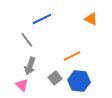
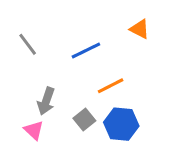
blue line: (42, 19) -> (86, 50), moved
gray line: (27, 40) -> (28, 44), moved

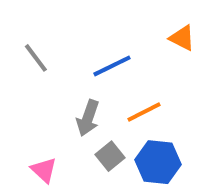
gray arrow: (46, 101) -> (88, 118), moved

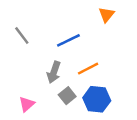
orange triangle: (182, 38) -> (106, 15), moved, turned 42
pink triangle: (44, 170) -> (27, 104), turned 35

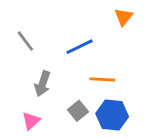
orange line: (88, 69) -> (102, 79), turned 30
gray arrow: (54, 72) -> (42, 84), moved

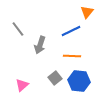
blue line: (79, 47) -> (71, 31), moved
gray arrow: (42, 84) -> (40, 45), moved

